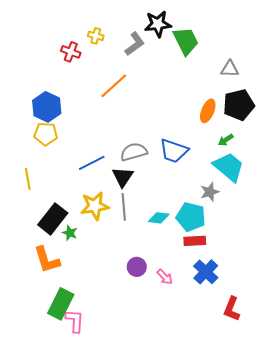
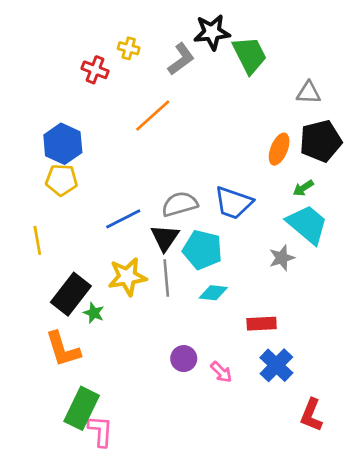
cyan pentagon: (191, 217) -> (203, 250), moved

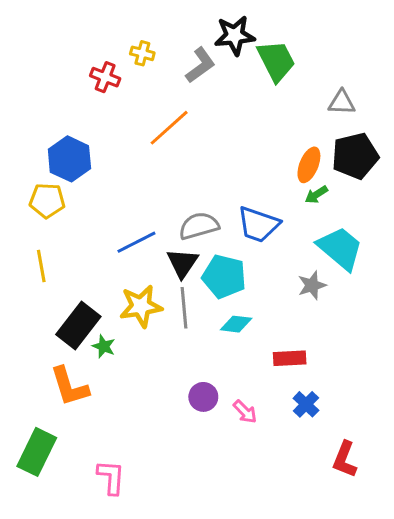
yellow pentagon: (61, 180) -> (47, 201), moved
green arrow: (303, 188) -> (316, 195), moved
blue cross: (276, 365) -> (306, 404), size x0.7
green rectangle: (82, 408) -> (37, 452), moved

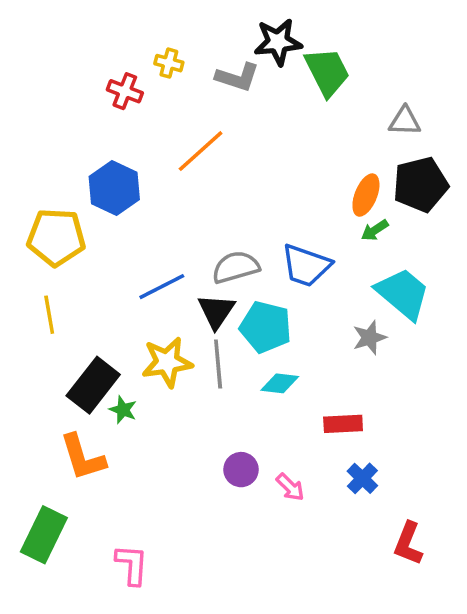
gray L-shape: (200, 65) -> (237, 77), turned 54
blue hexagon: (69, 159) -> (114, 188), moved
yellow pentagon: (47, 201) -> (56, 237), size x1.4

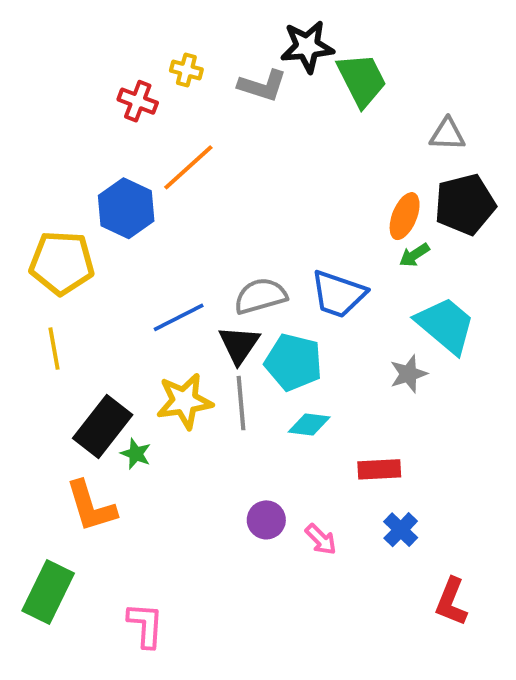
orange line: (201, 151) -> (188, 167), moved

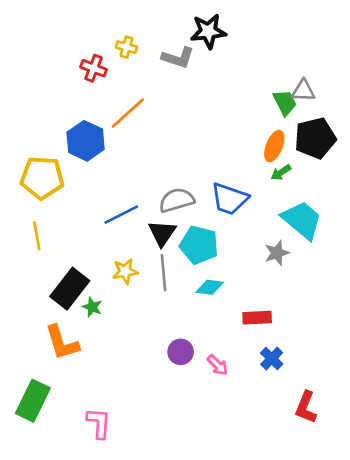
green trapezoid: (362, 80) -> (285, 103), moved, size x0.7
yellow star: (184, 401) -> (125, 271), size x0.7

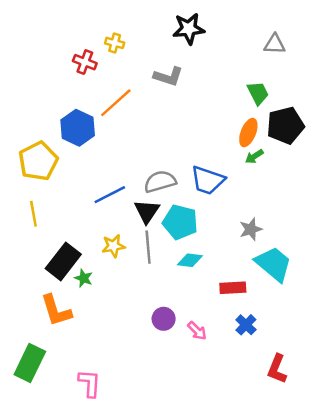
gray L-shape: (178, 58) -> (168, 76), moved
gray triangle: (303, 91) -> (275, 44), moved
yellow pentagon: (42, 178) -> (38, 161), turned -30
cyan trapezoid: (302, 220) -> (273, 264), moved

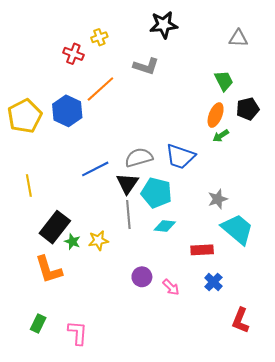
yellow cross: (115, 43) -> (99, 37), turned -35
black pentagon: (285, 125) -> (248, 109), size x0.7
yellow pentagon: (38, 161) -> (25, 116), moved
yellow star: (113, 246) -> (98, 241), moved
green rectangle: (30, 363) -> (38, 323), moved, size x0.6

